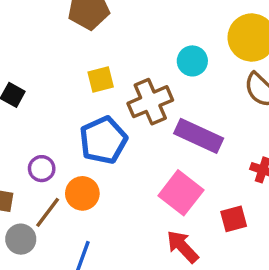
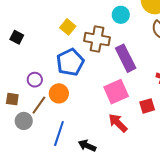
yellow square: (101, 79) -> (68, 27), turned -35
brown cross: (150, 102) -> (97, 39), turned 35
purple rectangle: (199, 136) -> (126, 58), turned 40
pink square: (181, 193) -> (116, 92), turned 30

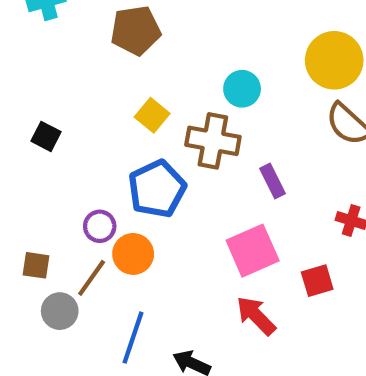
cyan circle: (121, 15) -> (242, 89), moved
purple rectangle: (126, 58) -> (273, 181), size x0.6
purple circle: (35, 80) -> (100, 226), moved

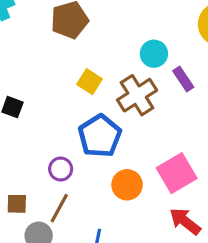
brown cross: (213, 141) -> (137, 95), turned -36
purple rectangle: (273, 181) -> (183, 79), moved
orange circle: (133, 254) -> (127, 185), moved

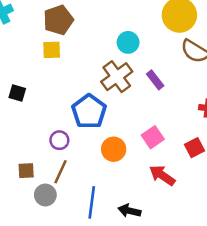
purple rectangle: (183, 79) -> (155, 80), moved
yellow square: (90, 82) -> (52, 50), moved, turned -30
pink square: (177, 173) -> (153, 137), size x0.7

